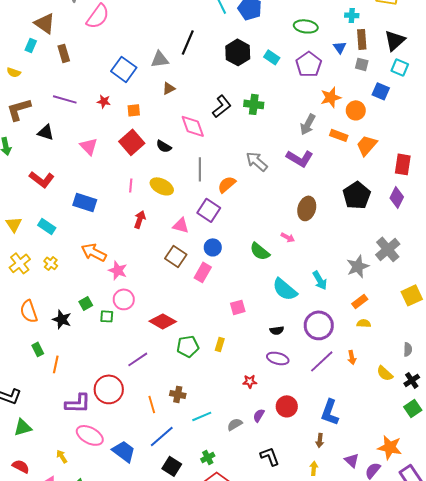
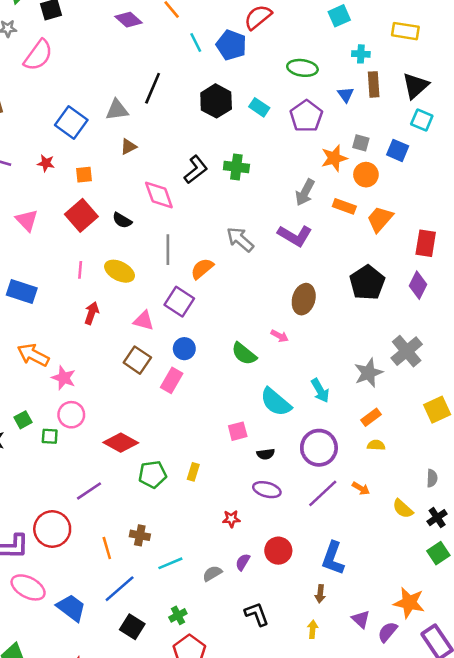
gray square: (362, 64) -> (361, 143), moved
pink square: (238, 307) -> (238, 431), moved
orange arrow: (352, 357) -> (361, 488), turned -48

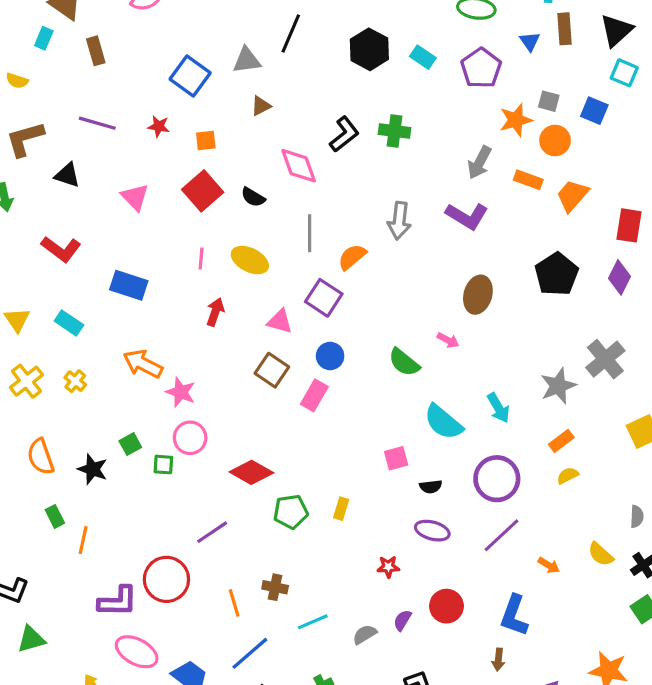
gray arrow: (240, 239) -> (399, 221), turned -124
yellow semicircle: (376, 445) -> (568, 476), turned -30
orange arrow: (361, 488) -> (549, 565), moved

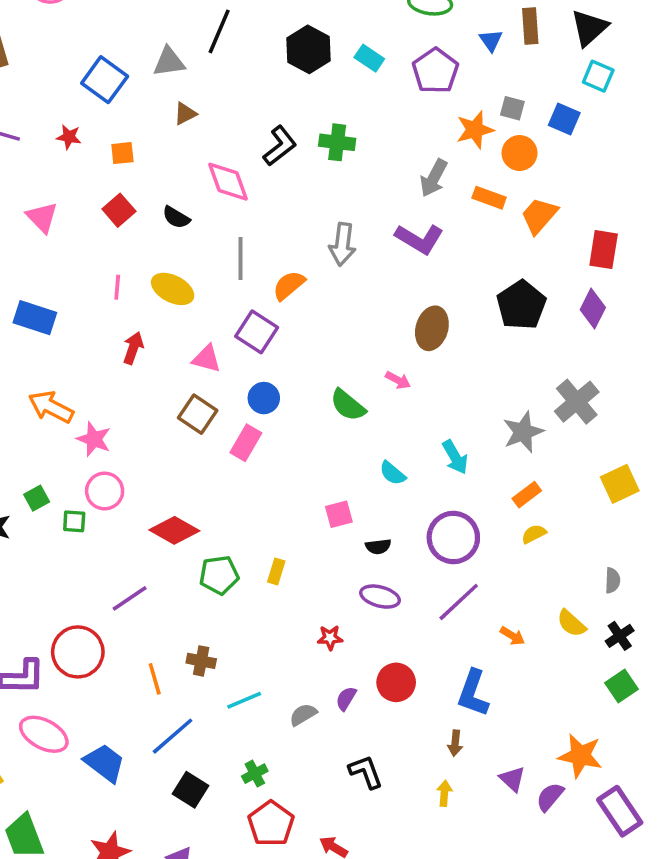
red square: (203, 191) -> (119, 210), size x0.7
cyan semicircle: (443, 422) -> (393, 473), size x0.6

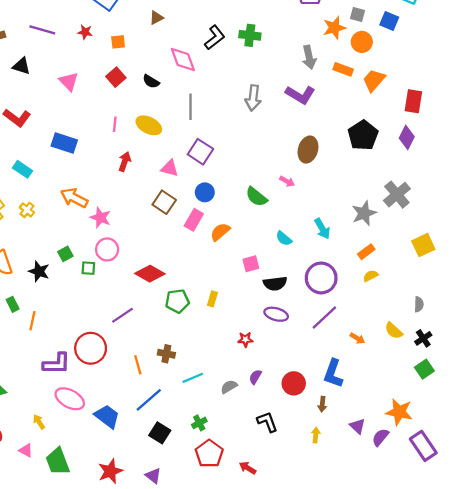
gray arrow: (434, 178) -> (309, 57), turned -40
orange semicircle: (289, 285) -> (220, 232), moved
black semicircle: (378, 546) -> (275, 283), size x1.5
red circle: (396, 682) -> (294, 383), moved

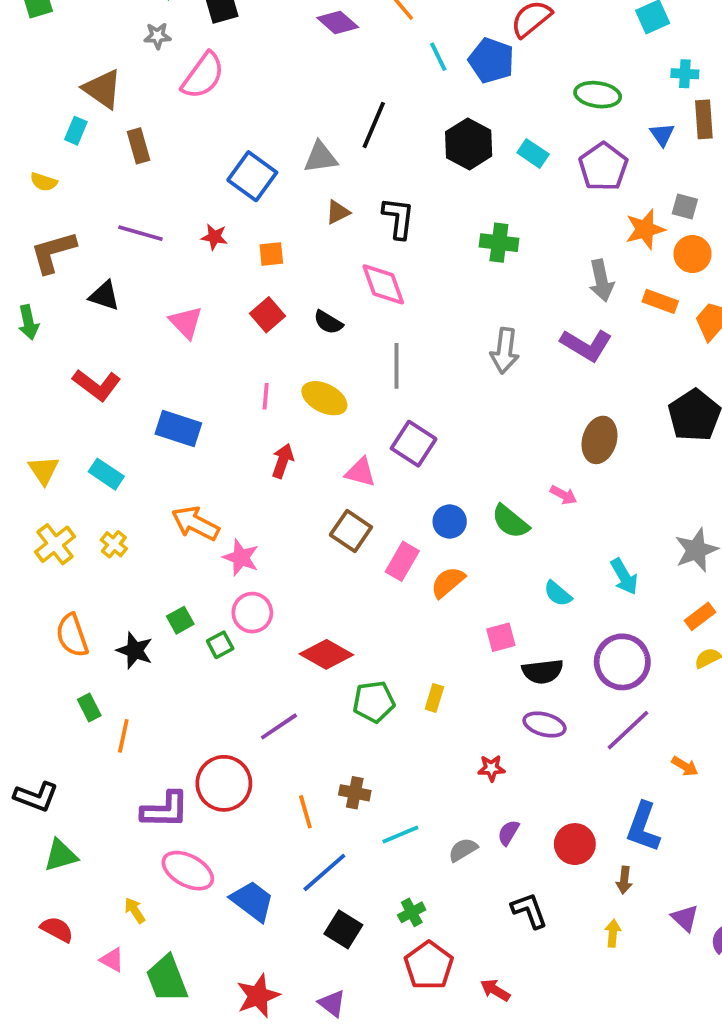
black L-shape: (215, 38) -> (398, 218), moved, turned -45
blue circle: (205, 192) -> (450, 522), moved
green square: (88, 268) -> (220, 645), turned -32

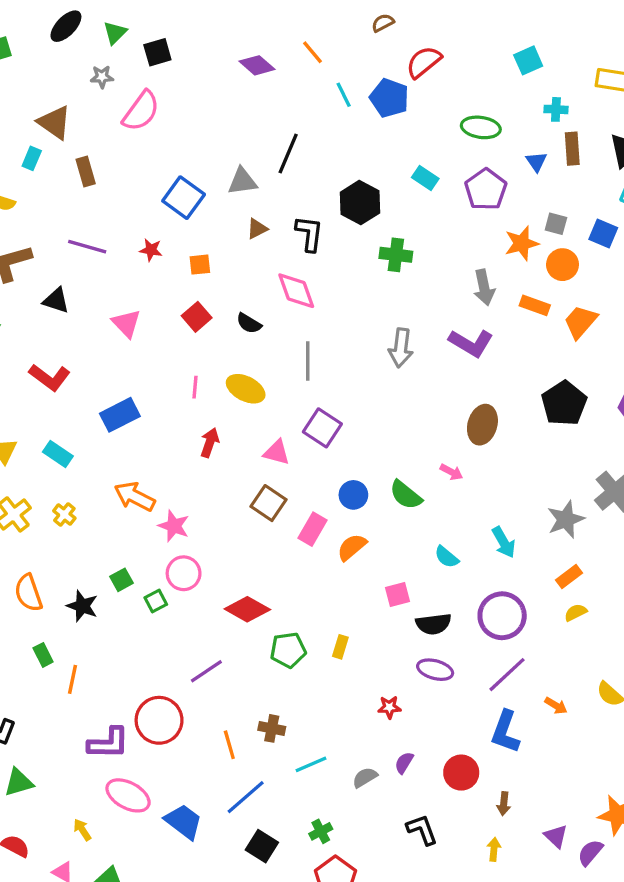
black hexagon: (469, 144) -> (360, 203), moved
blue rectangle: (178, 429) -> (120, 415), turned -45
blue L-shape: (643, 827) -> (505, 732), moved

